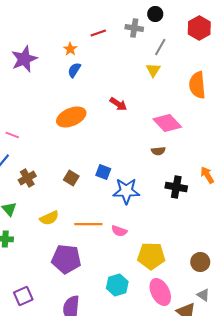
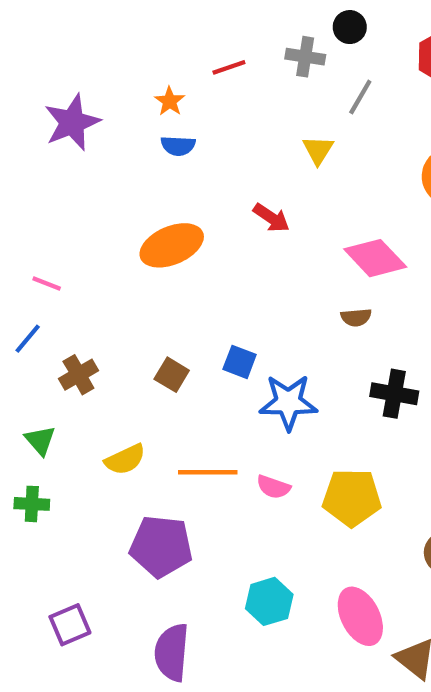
blue semicircle: (74, 70) -> (178, 146), turned -119
yellow triangle: (153, 70) -> (318, 150), moved
yellow pentagon: (151, 256) -> (352, 498), moved

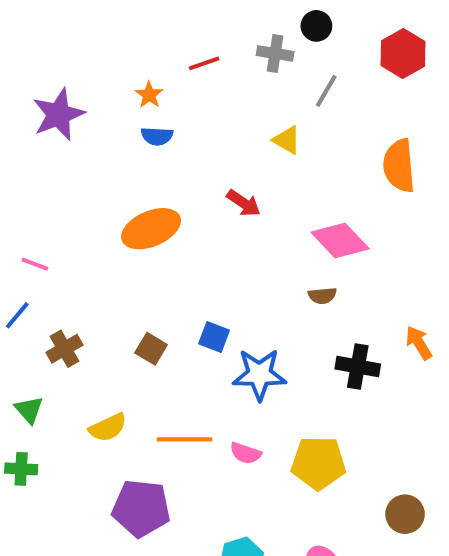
yellow triangle: (318, 150) -> (287, 140), turned -32

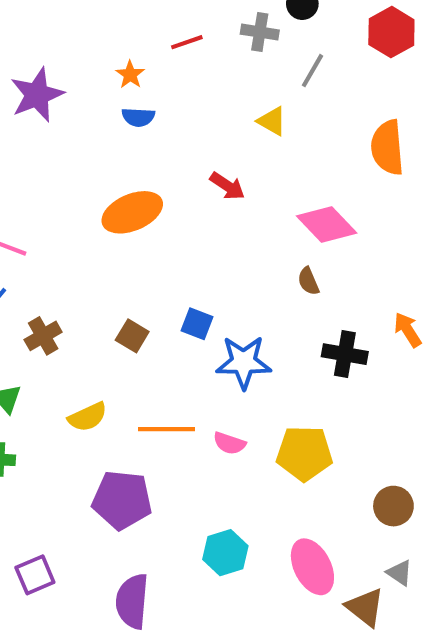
brown semicircle: (322, 296) -> (308, 281), turned 72

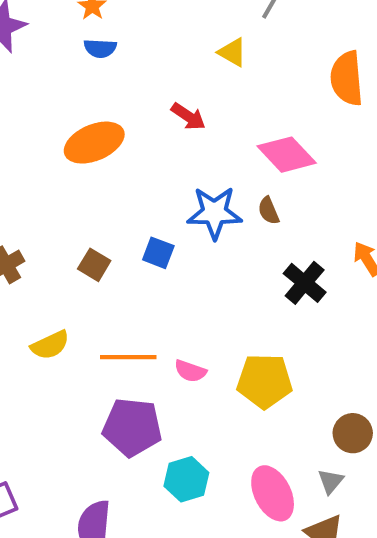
black cross: (345, 354) -> (305, 283), turned 30
blue star: (244, 362) -> (214, 213), moved
purple pentagon: (122, 500) -> (132, 427), moved
gray triangle: (400, 573) -> (331, 481), moved, turned 36

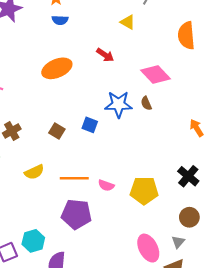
black cross: (305, 283) -> (188, 176), moved
cyan hexagon: (186, 479) -> (33, 241), moved

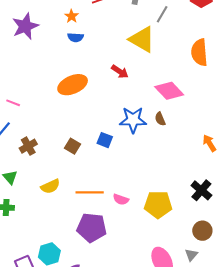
yellow triangle: (128, 22) -> (142, 39), size x1.8

